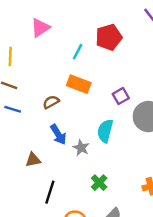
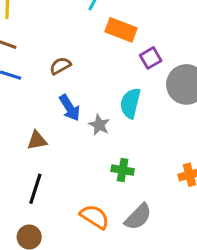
orange rectangle: (79, 84) -> (121, 30), moved
green cross: (99, 183) -> (123, 170), turned -35
black line: (50, 192) -> (35, 189), moved

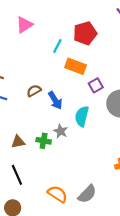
blue arrow: (70, 108) -> (55, 100), moved
green cross: (123, 170) -> (44, 141), moved
black line: (35, 189) -> (17, 175), turned -42

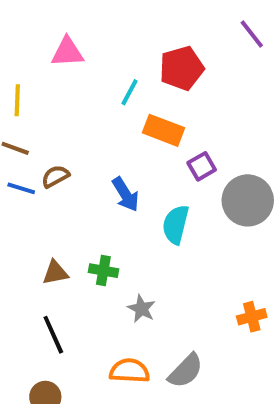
pink triangle: (24, 25) -> (67, 52), turned 30
brown semicircle: (34, 91) -> (55, 176), moved
gray star: (61, 131) -> (142, 309), moved
orange semicircle: (57, 194) -> (129, 371), turned -30

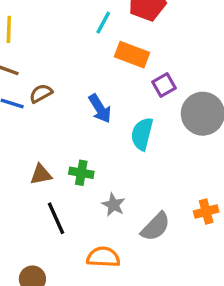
black line: (53, 335) -> (56, 218), moved
gray semicircle: (186, 371) -> (156, 227), moved

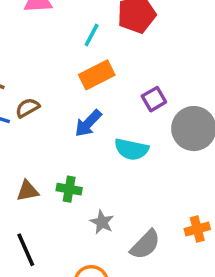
orange rectangle: (132, 55) -> (97, 75), moved, turned -48
blue arrow: (100, 109) -> (88, 123), turned 76
cyan semicircle: (142, 134) -> (131, 149), turned -92
black line: (56, 218) -> (26, 250), moved

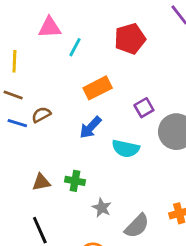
cyan line: (92, 35) -> (75, 47), moved

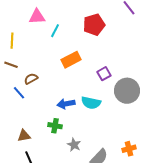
blue line: (17, 123) -> (19, 93), moved, turned 32
blue arrow: (90, 127) -> (66, 104), moved, turned 36
brown triangle: (41, 182) -> (24, 136), moved

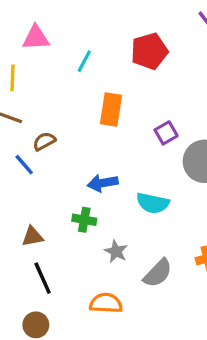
pink triangle: (37, 17) -> (36, 38), moved
orange rectangle: (71, 60) -> (111, 110), turned -54
cyan semicircle: (91, 103) -> (153, 203), moved

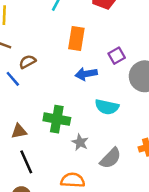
blue arrow: (103, 183) -> (86, 74), moved
green cross: (84, 220) -> (57, 119), size x1.5

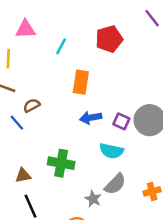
purple square: (117, 56) -> (121, 121), moved, turned -35
gray star: (80, 142) -> (93, 199), moved
gray semicircle: (111, 158) -> (115, 184), moved

